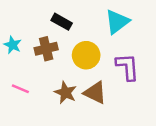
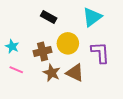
cyan star: (13, 45) -> (12, 46), moved
brown cross: (46, 49) -> (43, 51), moved

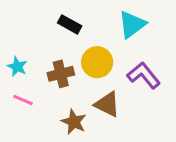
purple L-shape: (100, 52) -> (144, 75), turned -35
brown star: (52, 73) -> (74, 122), moved

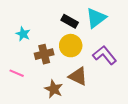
black rectangle: (70, 24) -> (70, 21), moved
cyan star: (17, 67) -> (23, 34), moved

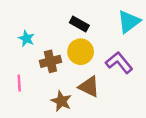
cyan triangle: (96, 18) -> (129, 22), moved
pink line: (17, 73) -> (19, 83), turned 64

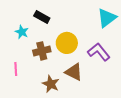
black rectangle: (79, 24) -> (42, 17), moved

